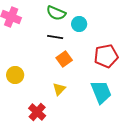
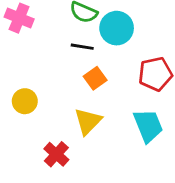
cyan circle: (79, 24) -> (117, 28), size x1.5
yellow triangle: (59, 89) -> (88, 121), size x1.5

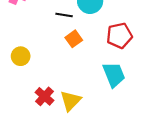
yellow triangle: (88, 121) -> (71, 101), moved

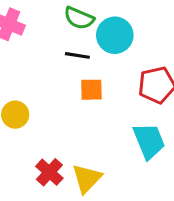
orange square: (74, 39) -> (91, 90), turned 35

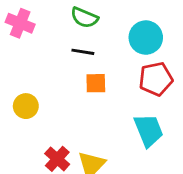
cyan circle: (115, 35) -> (146, 38), moved

